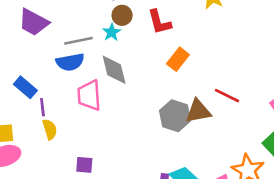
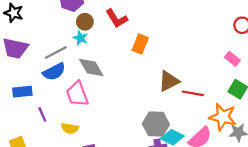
blue rectangle: (25, 87) -> (22, 92), moved, turned -30
red line: (227, 96) -> (193, 93), moved
gray hexagon: (175, 116) -> (156, 124), moved
yellow semicircle: (50, 129) -> (70, 128), moved, turned 133

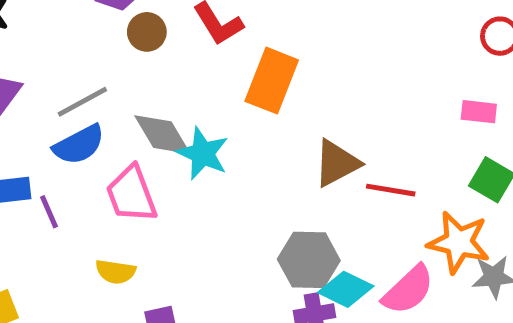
cyan star: (80, 38) -> (203, 153), moved, size x1.5
orange rectangle: (140, 44) -> (272, 81), size x1.4
pink rectangle: (232, 59) -> (479, 112), turned -32
purple line: (42, 114) -> (49, 212), moved

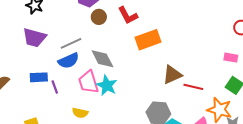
orange rectangle: (272, 81) -> (148, 40), turned 45
cyan star: (203, 153) -> (107, 85), moved

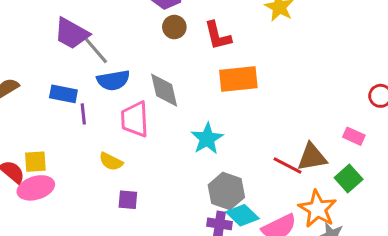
gray line: (71, 43) -> (95, 50), moved, turned 60
brown triangle: (172, 75) -> (312, 157), moved
cyan star: (107, 85) -> (207, 139), moved

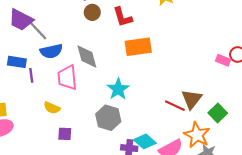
pink rectangle: (354, 136) -> (223, 60), moved
brown triangle: (312, 157) -> (192, 99), turned -40
gray hexagon: (226, 191) -> (108, 118), moved

